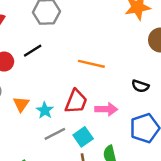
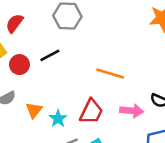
pink arrow: (106, 109) -> (132, 111), moved

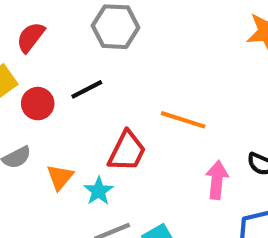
pink arrow: (132, 111) -> (217, 180), turned -90
red trapezoid: (91, 112) -> (127, 151), moved

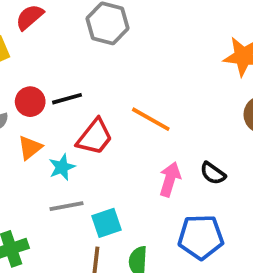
black line: (87, 89) -> (67, 99), moved
red circle: (38, 104) -> (30, 102), moved

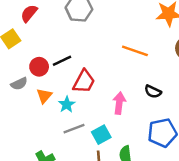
orange line: (151, 119) -> (135, 51), moved
black semicircle: (213, 173) -> (153, 92), moved
pink arrow: (170, 179) -> (119, 103), moved

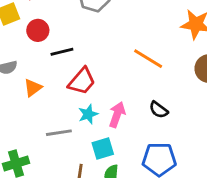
red circle: (39, 67) -> (38, 30), moved
cyan star: (67, 105) -> (88, 114), moved
cyan square: (101, 135) -> (103, 149), moved

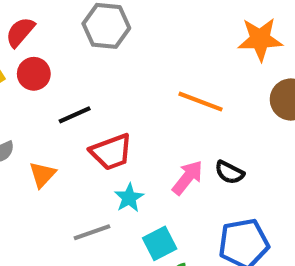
red circle: (38, 30) -> (34, 74), moved
red trapezoid: (82, 81) -> (111, 152), turned 40
pink arrow: (117, 115) -> (188, 178), moved, turned 30

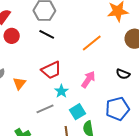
orange line: (201, 102) -> (92, 43), turned -55
black line: (75, 115) -> (47, 34), moved, turned 56
black semicircle: (229, 172) -> (123, 74), moved

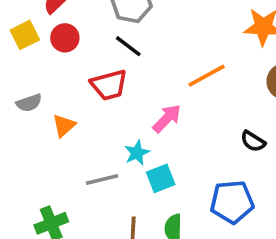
red trapezoid: (51, 70) -> (109, 85), moved
pink arrow: (88, 79) -> (167, 118), moved
cyan square: (78, 112) -> (161, 178), moved

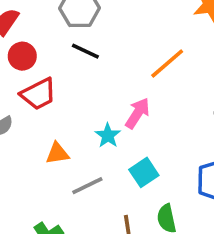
red trapezoid: (109, 85) -> (38, 94), moved
orange triangle: (64, 126) -> (57, 153), moved, turned 45
cyan star: (137, 153) -> (108, 135), moved

